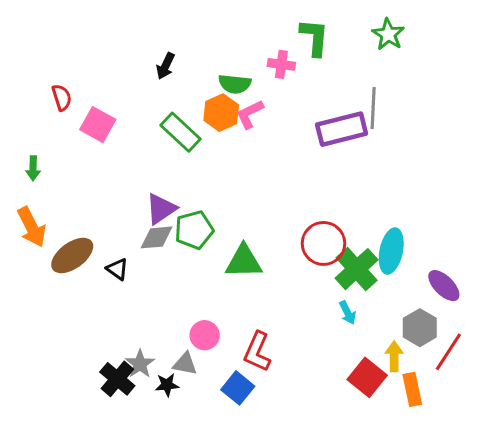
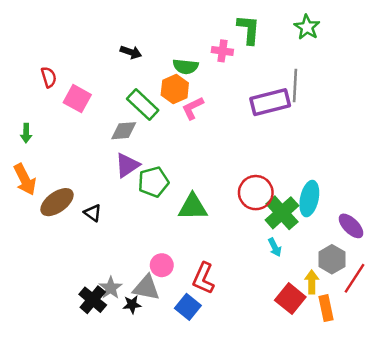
black arrow: (166, 66) -> (131, 52), turned -96
pink L-shape: (250, 114) -> (193, 108), moved
gray diamond: (156, 237) -> (124, 131), moved
gray triangle: (185, 364) -> (146, 288), size x1.4

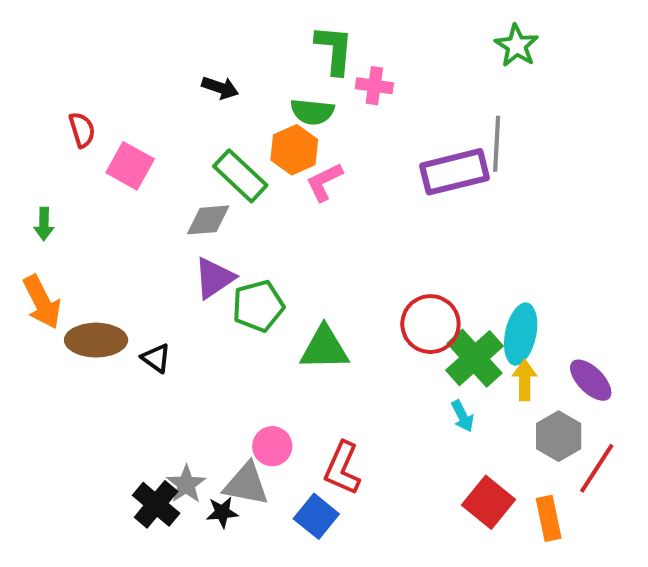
green L-shape: (249, 30) -> (334, 50), moved
brown ellipse: (57, 202) -> (96, 340), turned 36
yellow arrow: (312, 282) -> (525, 380), moved

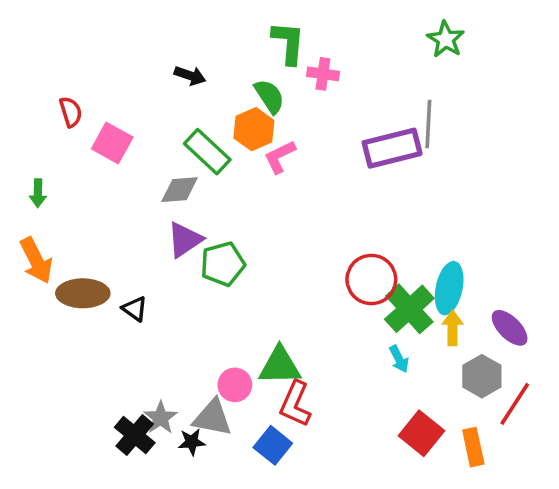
green semicircle: (312, 112) -> (269, 96), turned -129
green triangle: (324, 348) -> (280, 366), moved

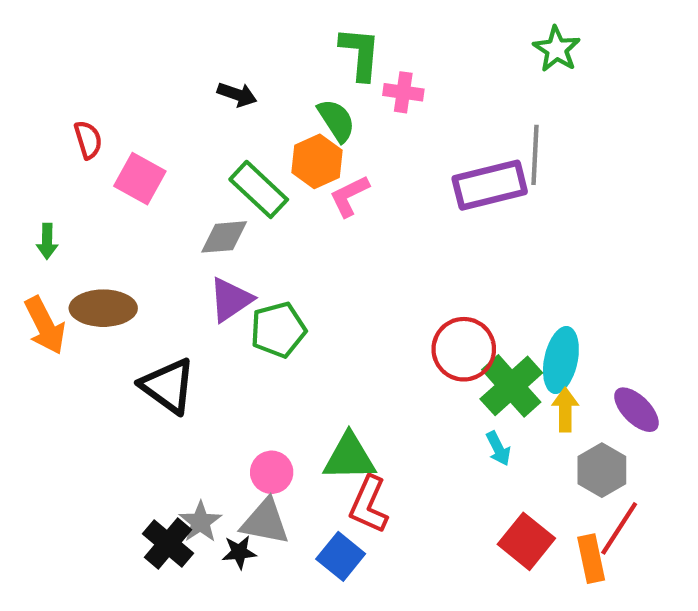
brown ellipse: (83, 293) -> (103, 308), moved
black triangle: (135, 309) -> (168, 386), size x1.8
pink circle: (235, 385) -> (272, 472), moved
red line: (515, 404) -> (619, 528), moved

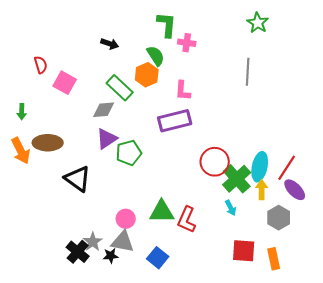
purple rectangle: (490, 185) -> (175, 121), moved
pink L-shape: (349, 196) -> (183, 91), moved, turned -60
red L-shape: (369, 505) -> (187, 220), moved
red line: (619, 528) -> (287, 168), moved
red square: (526, 541) -> (244, 251), turned -35

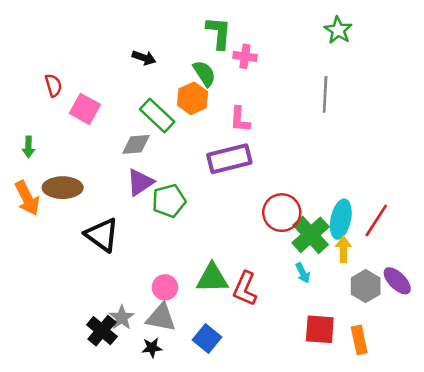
purple ellipse: (295, 190) -> (397, 281), moved
black star: (111, 256) -> (152, 348), moved

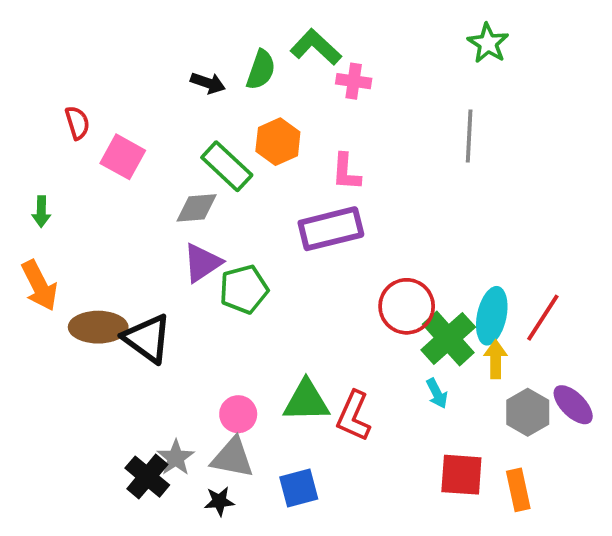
green L-shape: (219, 33) -> (316, 47), turned -52
green semicircle: (204, 73) -> (261, 70), moved, turned 52
brown ellipse: (63, 188) -> (98, 327), moved
blue square: (207, 339) -> (299, 488), turned 36

